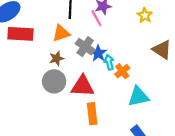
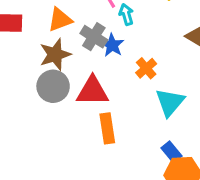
brown star: (56, 58) -> (55, 54), size x1.5
cyan arrow: (109, 62) -> (126, 14), moved
cyan triangle: (138, 97) -> (170, 102), turned -35

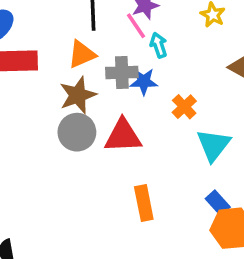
gray cross: (94, 37) -> (122, 73), turned -32
blue star: (112, 45) -> (144, 81), turned -30
orange rectangle: (107, 128) -> (144, 203), moved

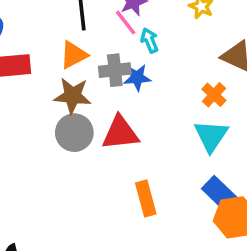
brown star: (78, 95) -> (73, 96), turned 30
orange cross: (184, 107) -> (214, 95), moved
blue rectangle: (218, 203) -> (219, 193), size x1.4

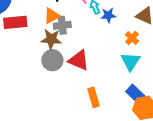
gray cross: (115, 70) -> (62, 25), moved
blue star: (137, 78) -> (108, 15), moved
red triangle: (120, 133) -> (79, 60), turned 30

